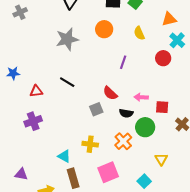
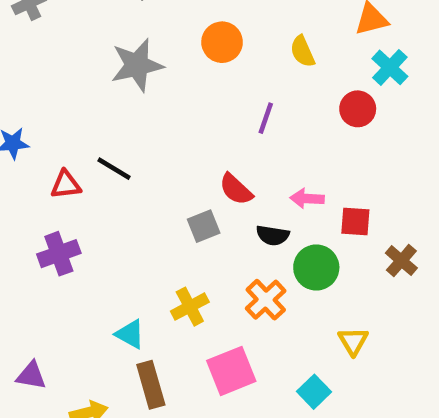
black line: (67, 82) -> (114, 169), moved
yellow cross: (90, 144) -> (190, 307), turned -35

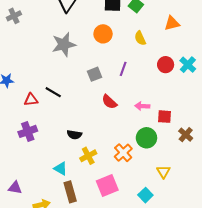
cyan cross: (390, 67) -> (188, 65), moved
gray square: (204, 226) -> (95, 74), moved
black semicircle: (273, 235) -> (74, 135), moved

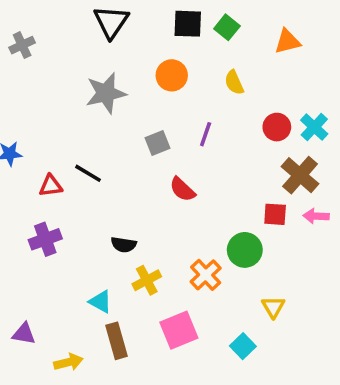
orange triangle: (172, 23) -> (288, 42), moved
pink arrow: (142, 106) -> (316, 216), moved
brown cross: (186, 135) -> (300, 175), moved, size x1.5

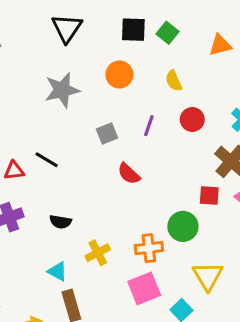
red circle: (277, 127) -> (192, 119), moved
black semicircle: (124, 245) -> (61, 222), moved
orange cross: (206, 275) -> (149, 248), turned 36
yellow triangle: (273, 307) -> (208, 276), size x1.5
pink square: (179, 330) -> (144, 288), moved

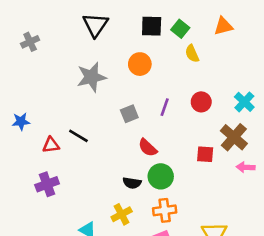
orange triangle: (220, 45) -> (223, 26), moved
yellow semicircle: (174, 81) -> (192, 54), moved
red square: (209, 195) -> (205, 154), moved
black semicircle: (61, 222) -> (132, 183), moved
green circle: (183, 226) -> (161, 176), moved

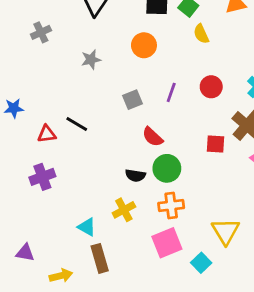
gray cross: (30, 42) -> (41, 32), moved
gray star: (91, 77) -> (91, 60), size x0.6

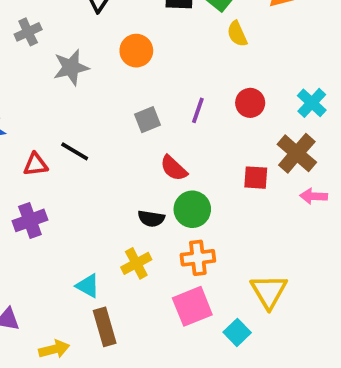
orange circle: (144, 45) -> (136, 51), moved
gray star: (91, 60) -> (71, 67), moved, size x1.4

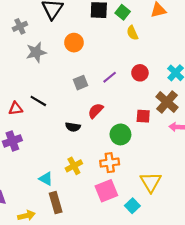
gray cross: (28, 32) -> (20, 26), moved
purple line: (198, 110) -> (110, 77), turned 32
red semicircle: (174, 168) -> (96, 111), turned 91
green circle: (192, 209) -> (120, 134), moved
black semicircle: (151, 219) -> (73, 127), moved

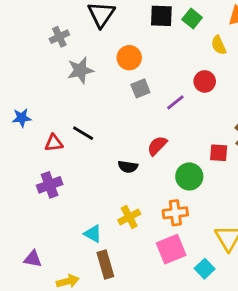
yellow semicircle: (132, 33) -> (219, 45), moved
red circle: (140, 73) -> (205, 81), moved
gray square: (80, 83) -> (140, 88), moved

